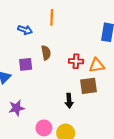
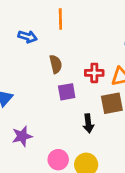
purple square: (26, 64) -> (67, 92), moved

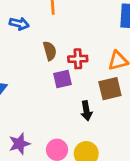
red cross: (94, 73) -> (78, 59), moved
purple star: (22, 136) -> (19, 144), moved

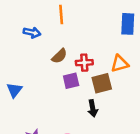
brown semicircle: (50, 51) -> (59, 56), turned 63
brown square: (110, 89) -> (102, 83), moved

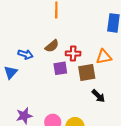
blue arrow: (32, 32) -> (25, 54), moved
black arrow: (93, 108) -> (98, 96), moved, turned -40

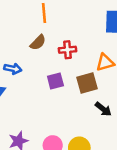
brown semicircle: (52, 46) -> (38, 43), moved
red cross: (73, 53) -> (68, 50), moved

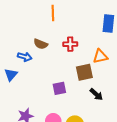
brown semicircle: (38, 43) -> (41, 44), moved, turned 64
purple square: (55, 81) -> (59, 88), moved

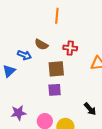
brown square: (84, 72) -> (56, 69), moved
black arrow: (96, 94) -> (90, 109), moved

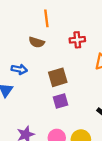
brown semicircle: (41, 45) -> (37, 42), moved
red cross: (70, 48) -> (77, 40), moved

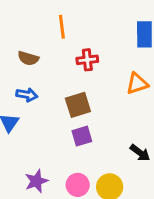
red cross: (77, 40) -> (87, 60), moved
brown semicircle: (37, 42) -> (28, 58), moved

